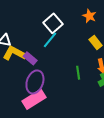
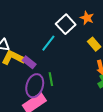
white square: (53, 23) -> (66, 24), moved
green line: (78, 73) -> (51, 79), moved

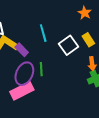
white square: (66, 24) -> (69, 45), moved
cyan line: (48, 43) -> (43, 33), turned -60

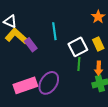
green line: (41, 69) -> (79, 64), moved
purple ellipse: (24, 74) -> (49, 83), moved

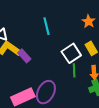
cyan line: (54, 31) -> (47, 26), moved

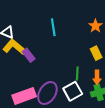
white square: (71, 53) -> (73, 91), moved

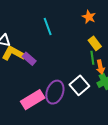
green line: (77, 74) -> (92, 58), moved

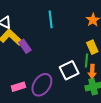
white square: (79, 85) -> (69, 70), moved
pink rectangle: (33, 100) -> (18, 87), size x0.6

